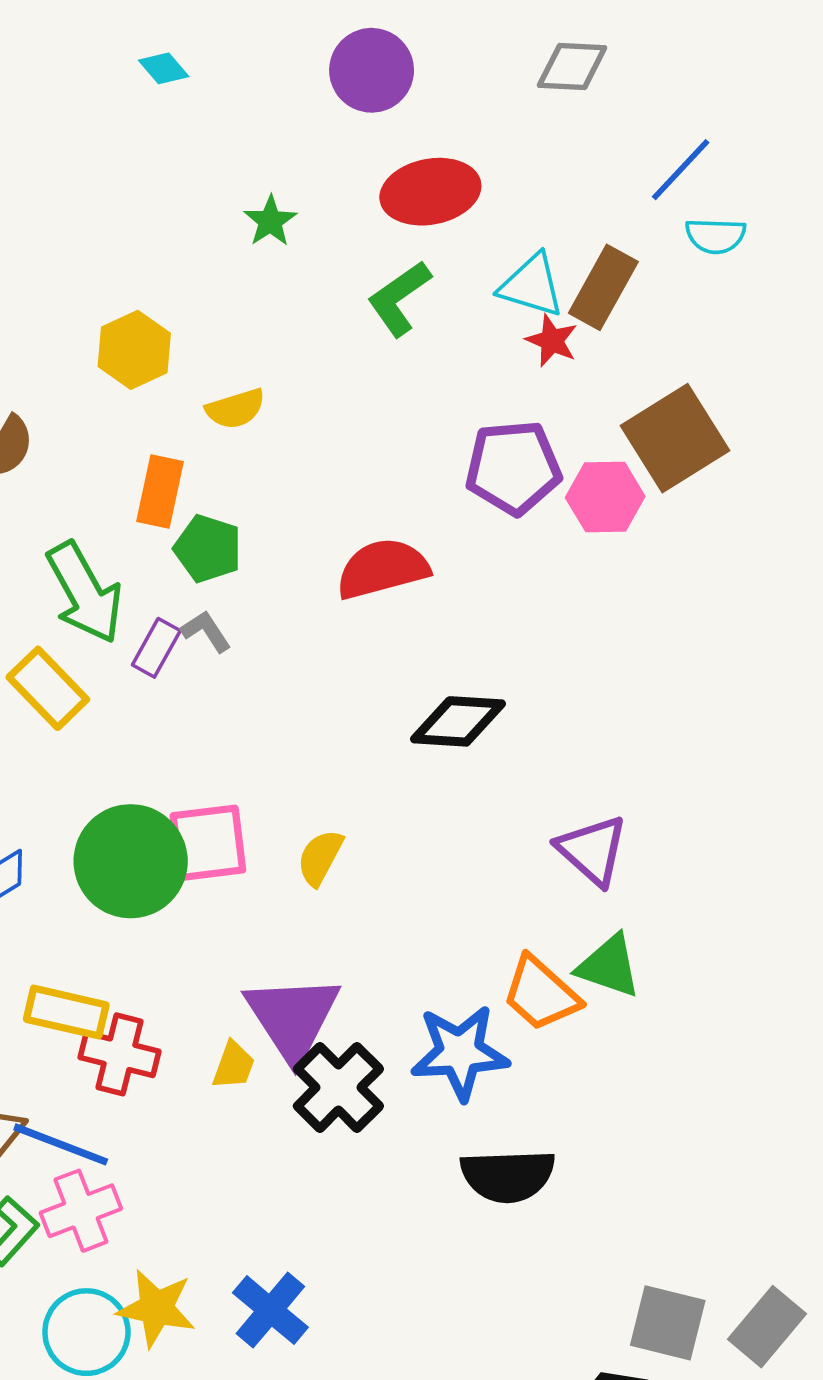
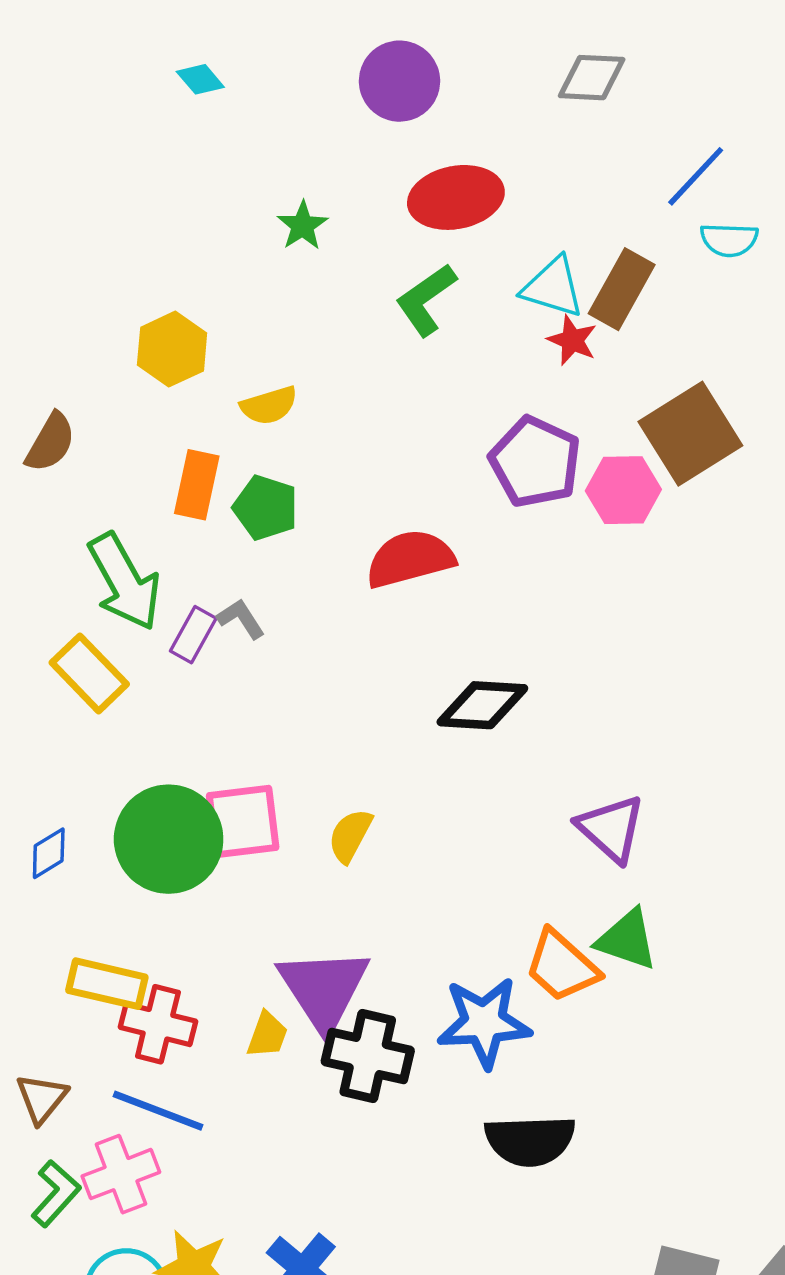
purple pentagon: (513, 468) -> (535, 462), turned 30
green pentagon: (208, 549) -> (266, 508), moved
black cross: (338, 1087) -> (368, 1056), turned -32
blue line: (61, 1144) -> (158, 1111), moved

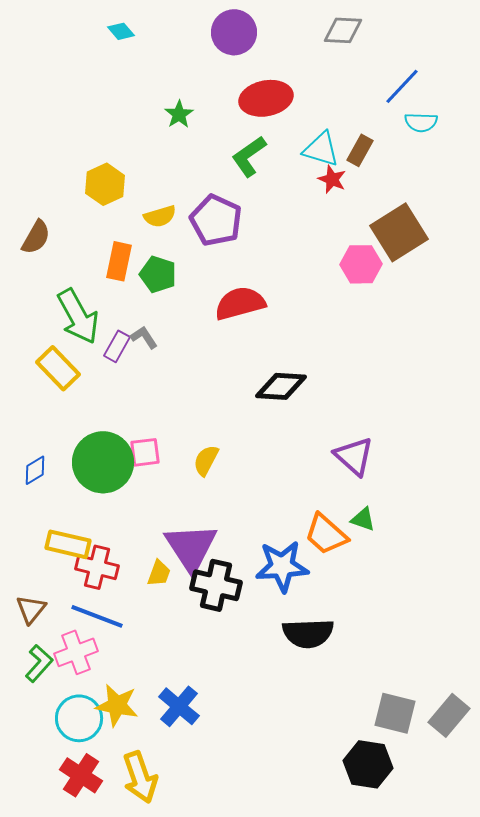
brown rectangle: (622, 289) -> (360, 150), size x0.7
purple pentagon: (535, 462) -> (216, 220), moved
pink square: (243, 822) -> (145, 452), size x0.7
green triangle: (627, 940) -> (363, 519), size x0.7

